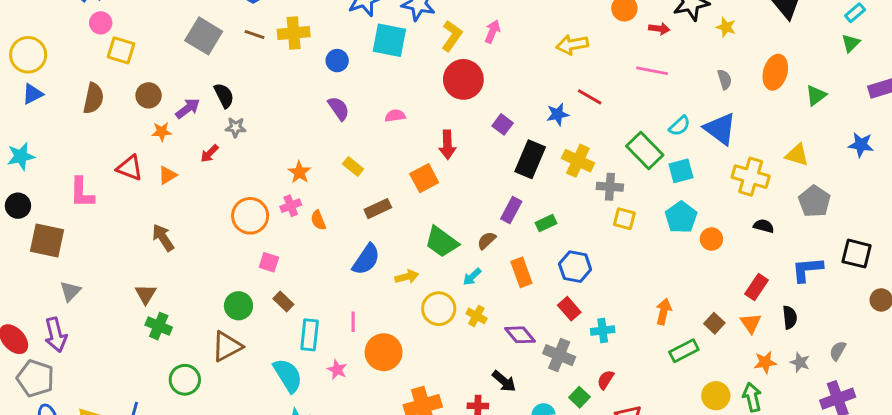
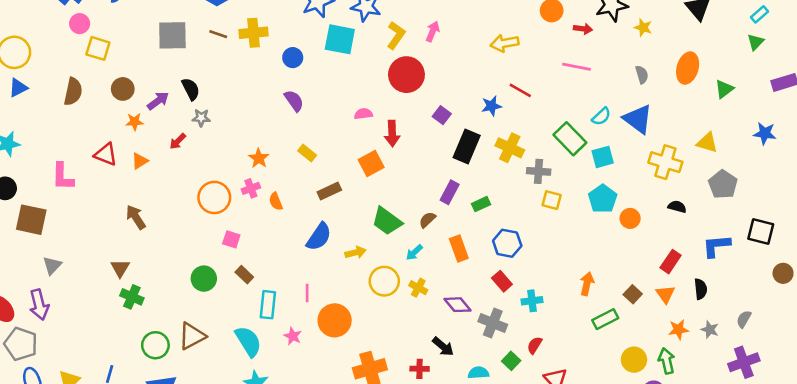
gray square: (204, 36) -> (172, 35), turned -32
pink semicircle: (395, 116) -> (363, 114), moved
brown triangle: (227, 346) -> (192, 336), moved

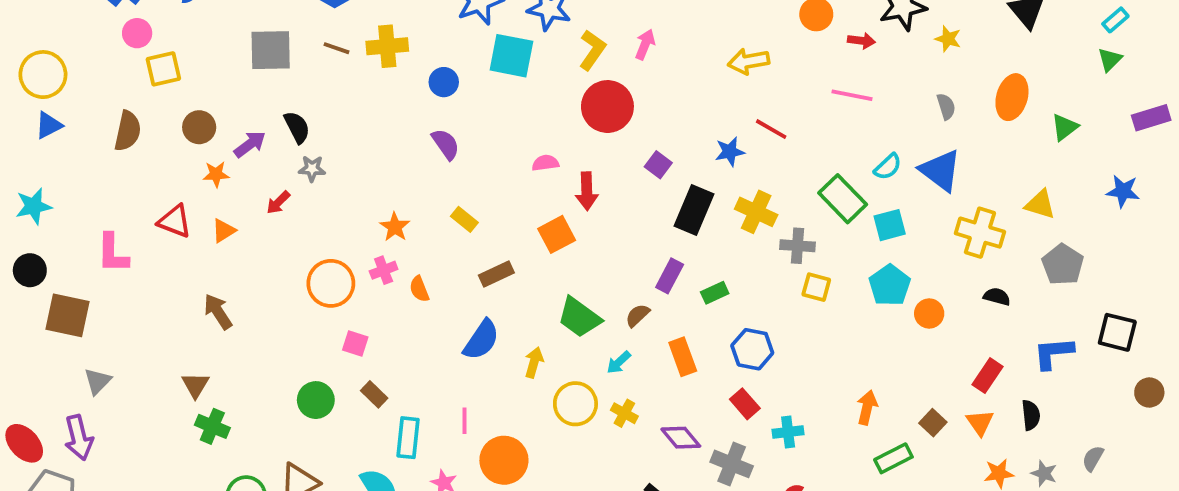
yellow square: (98, 48) -> (163, 69), turned -30
yellow arrow: (355, 252) -> (534, 362), turned -60

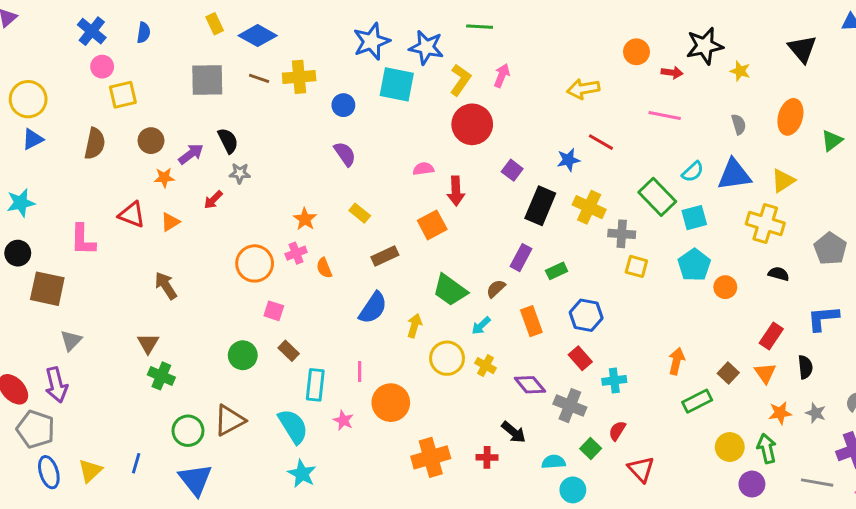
blue triangle: (940, 170) -> (734, 175), turned -45
yellow triangle: (1040, 204) -> (783, 181), moved, turned -50

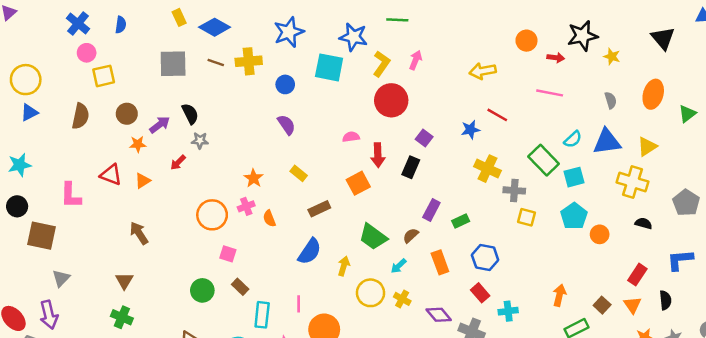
blue star: (372, 41) -> (289, 32), moved
black rectangle: (540, 206) -> (411, 167), moved, size x0.7
green cross: (161, 376) -> (122, 317), moved

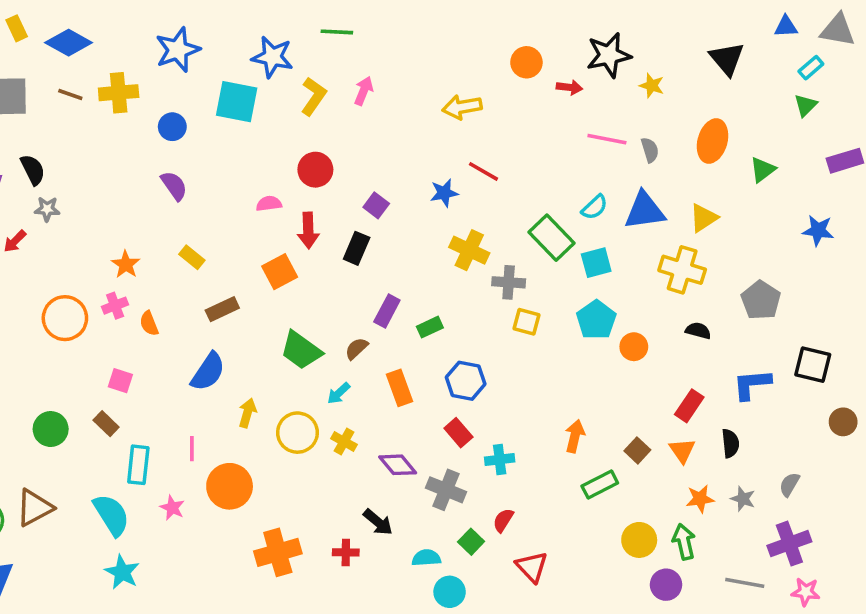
pink line: (550, 93) -> (607, 139), moved
red circle: (391, 100) -> (315, 170), moved, size x0.7
pink square: (228, 254) -> (120, 381), moved
yellow arrow: (344, 266) -> (247, 413), moved

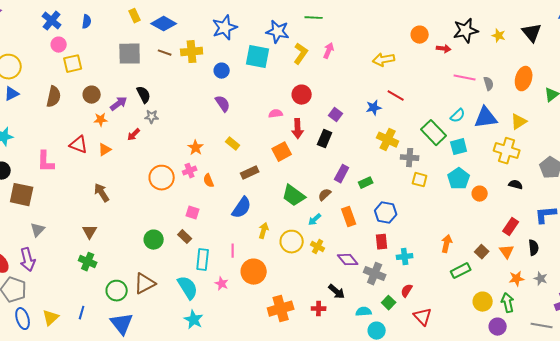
yellow star: (652, 86) -> (499, 36), moved
red rectangle: (458, 433) -> (382, 242), turned 35

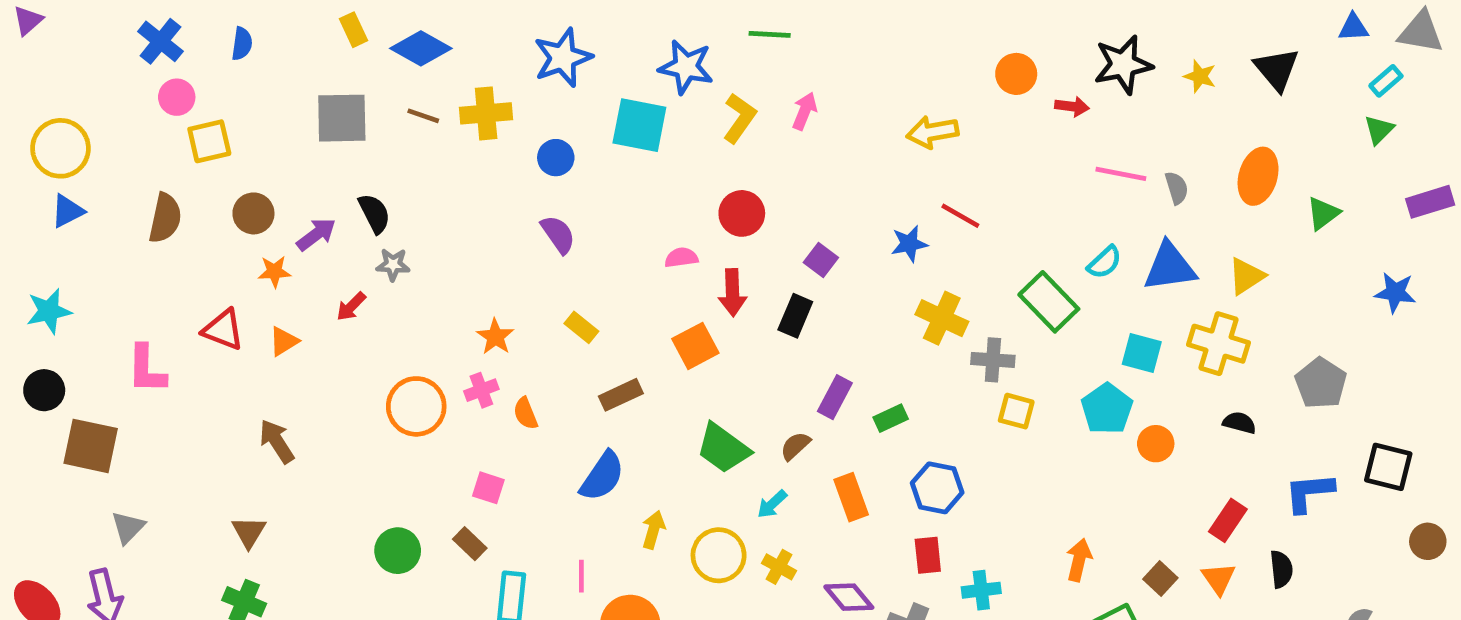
cyan square: (459, 147) -> (1142, 353), moved, turned 30

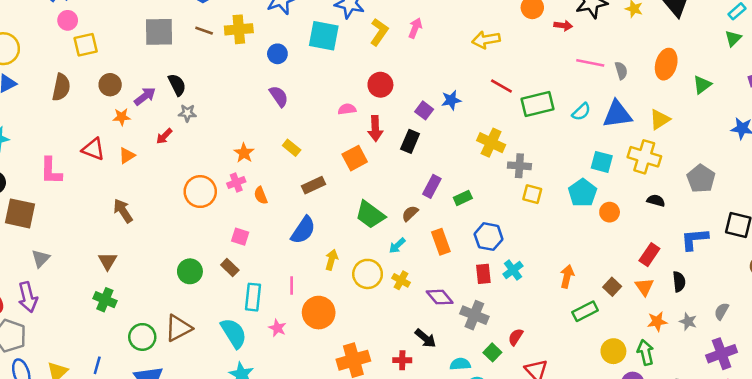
blue star: (909, 244) -> (451, 100), moved
green rectangle: (1049, 302) -> (537, 104), moved, turned -60
cyan cross: (981, 590) -> (513, 270), moved, turned -30

